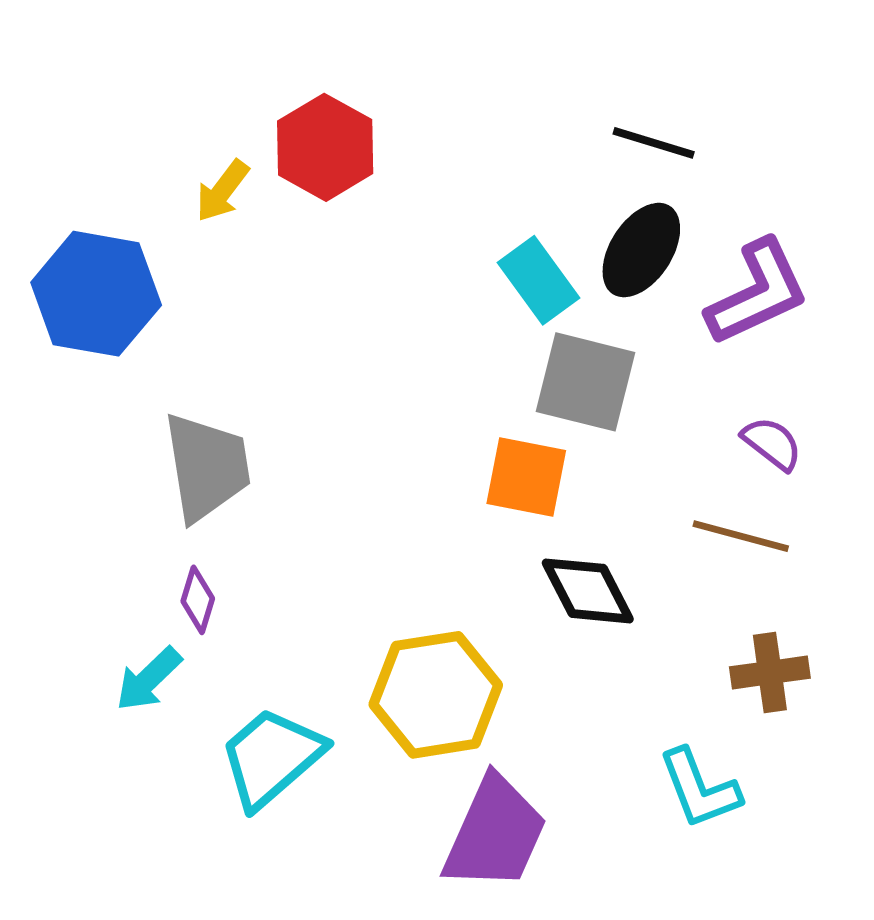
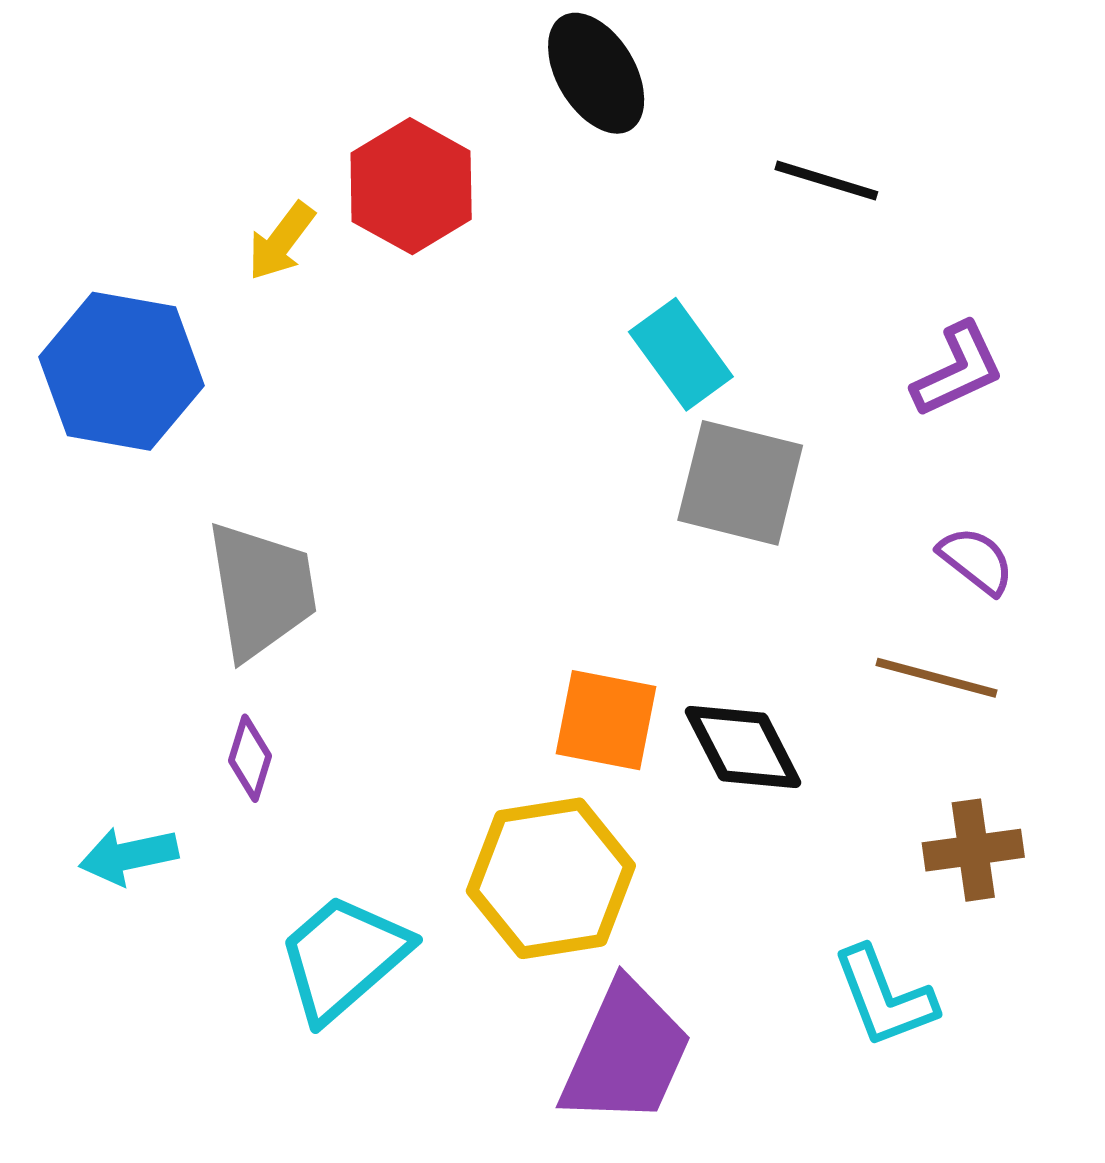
black ellipse: (641, 250) -> (596, 73), moved, turned -64
purple L-shape: (758, 293) -> (958, 370), size x0.7
orange square: (526, 477) -> (606, 720), moved
cyan arrow: (149, 679) -> (129, 856), moved, turned 32

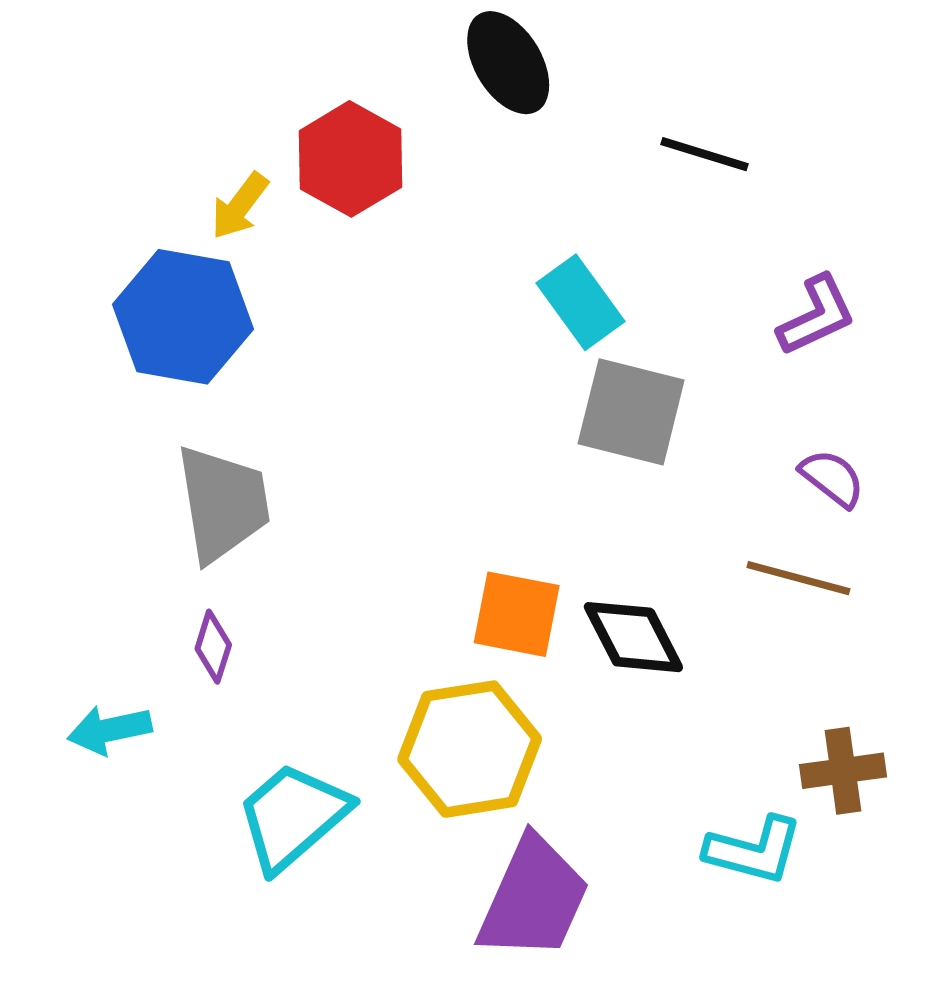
blue hexagon: (121, 371) -> (183, 317), moved
brown cross: (973, 850) -> (843, 771), moved
cyan L-shape: (884, 997) -> (754, 850), turned -54

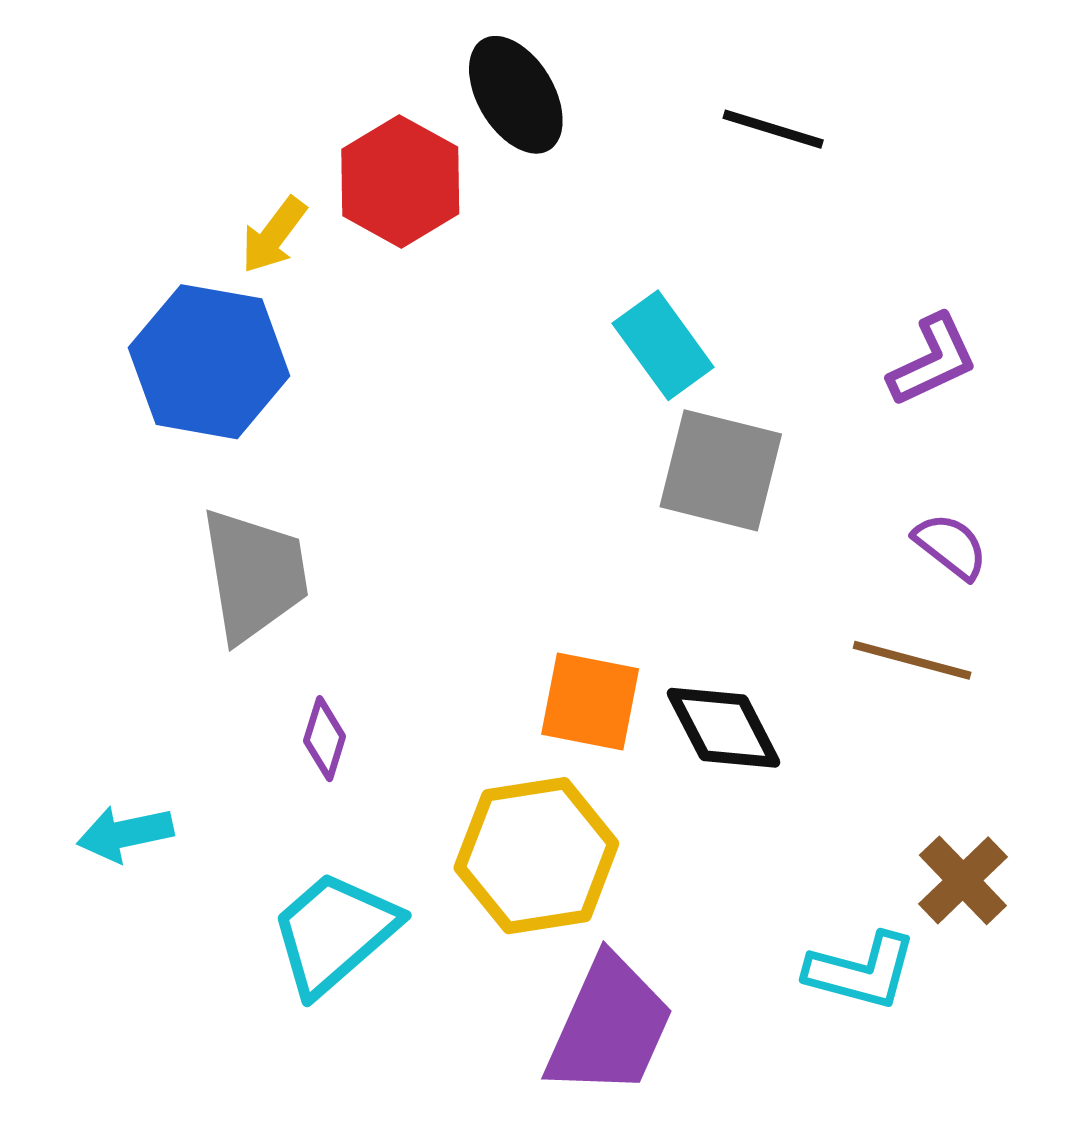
black ellipse: (508, 63) -> (516, 95), moved
black line: (704, 154) -> (773, 129), moved
purple diamond: (213, 647) -> (325, 739), moved
brown cross: (843, 771) -> (963, 880), turned -36

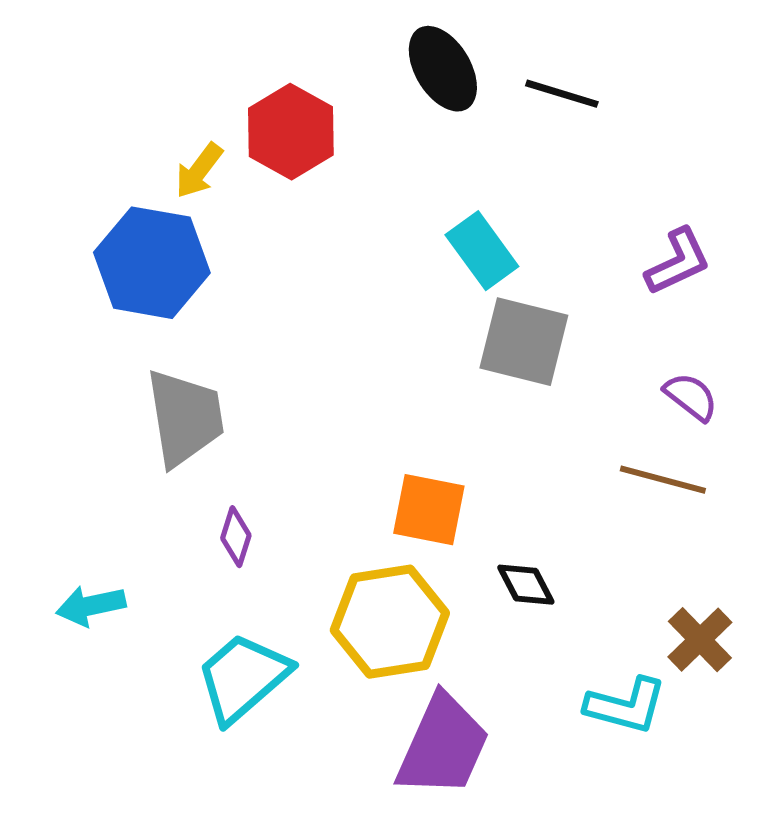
black ellipse: (516, 95) -> (443, 69), moved
black diamond: (724, 728) -> (526, 585), moved, size x0.7

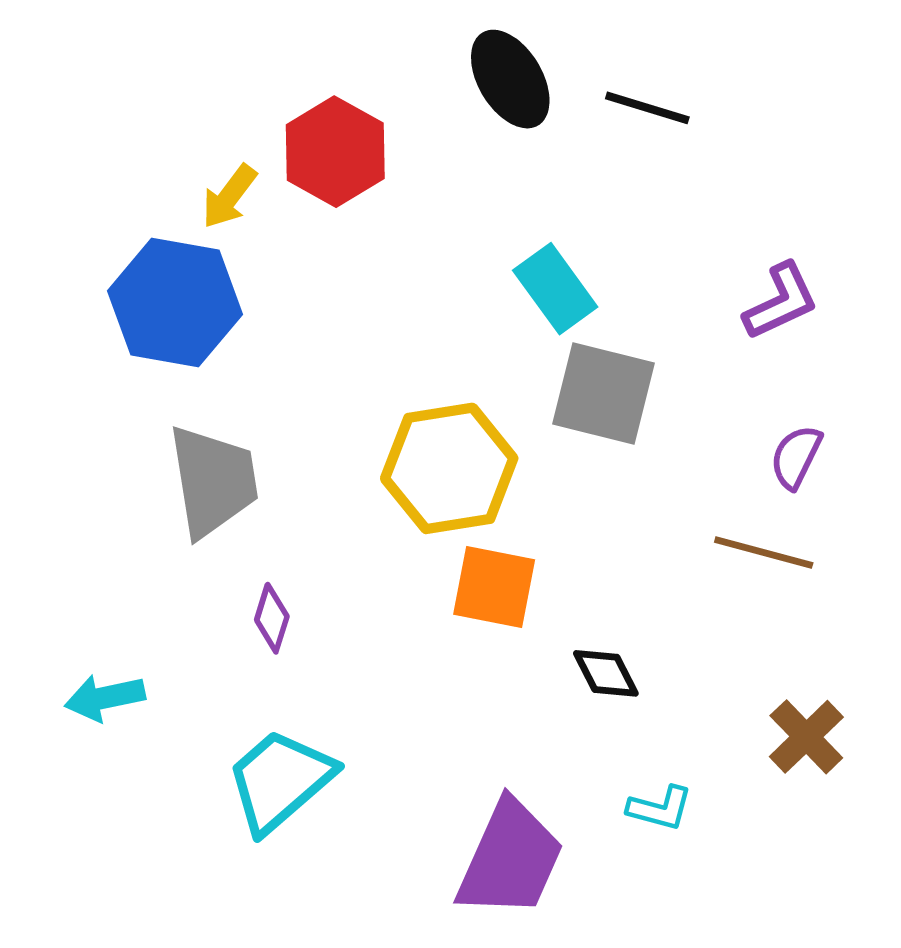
purple semicircle: (691, 397) -> (796, 457), turned -102
yellow hexagon: (390, 622) -> (449, 468), moved
cyan L-shape: (626, 706) -> (660, 808), moved, size x0.7

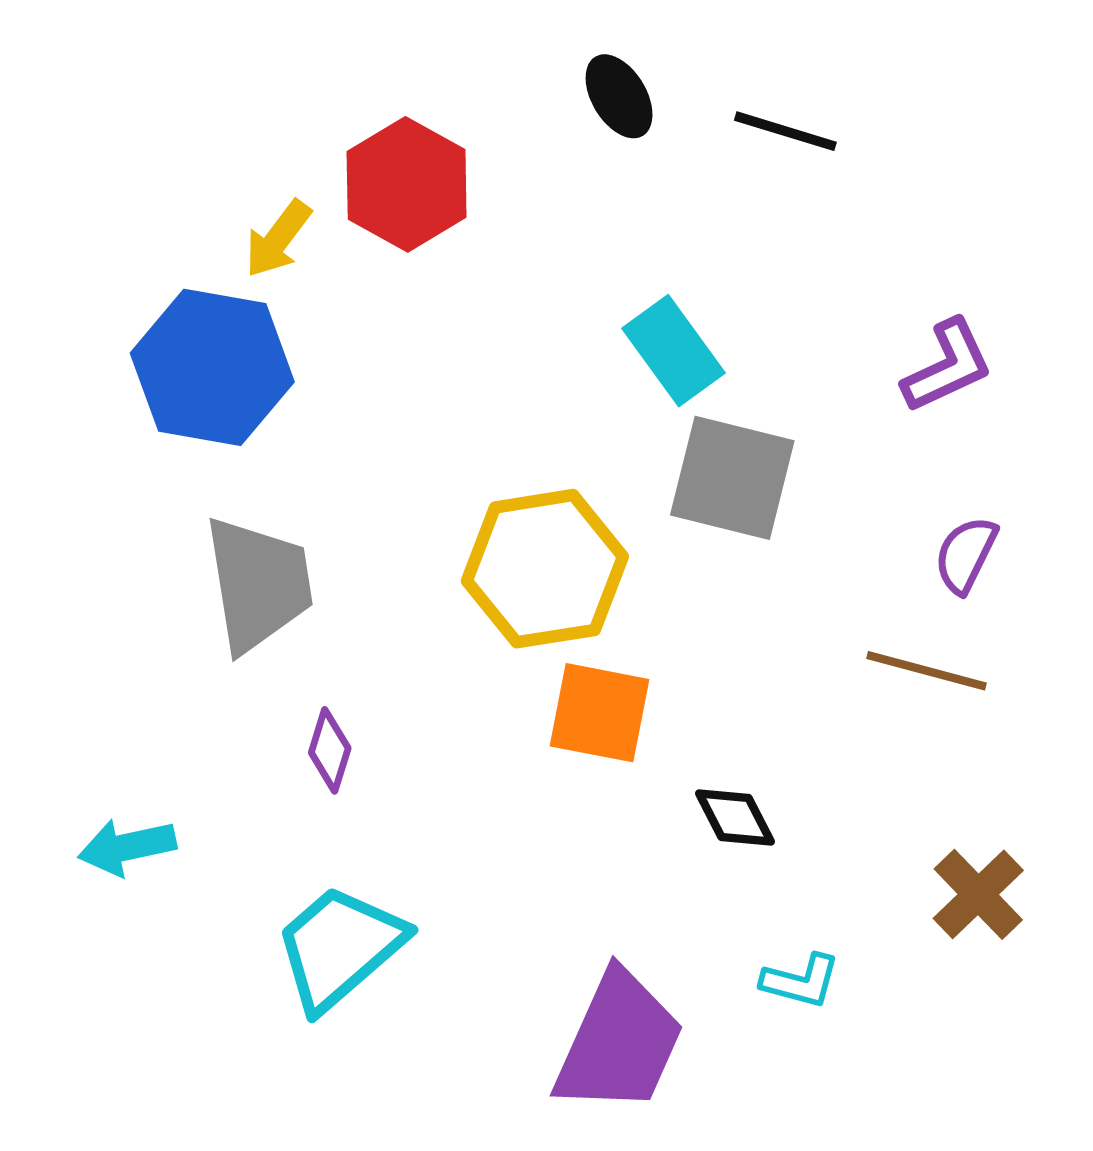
black ellipse: (510, 79) -> (619, 96), size x0.7

